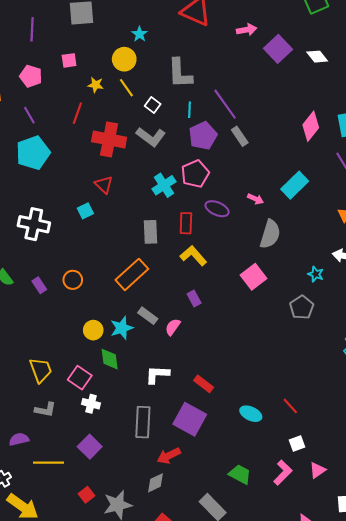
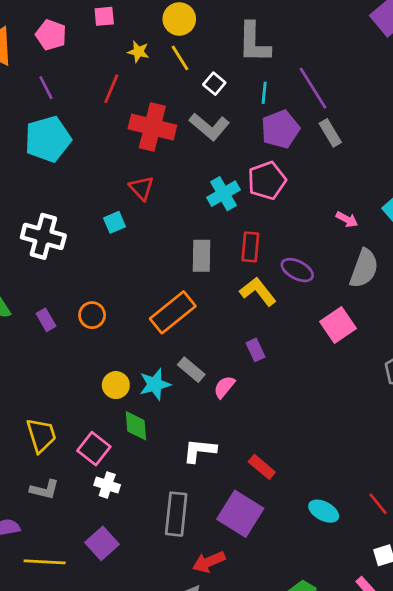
purple ellipse: (217, 209) -> (297, 270), moved

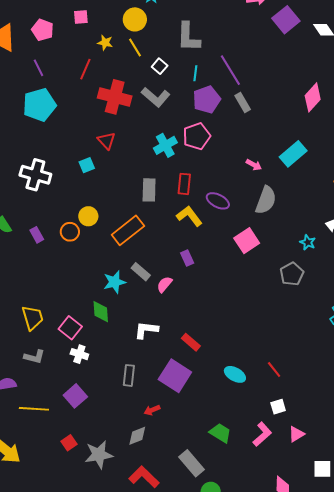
yellow circle: (116, 385) -> (88, 216), moved
gray rectangle: (176, 514) -> (129, 375), size x0.7
red arrow: (209, 562) -> (152, 410), size x0.7

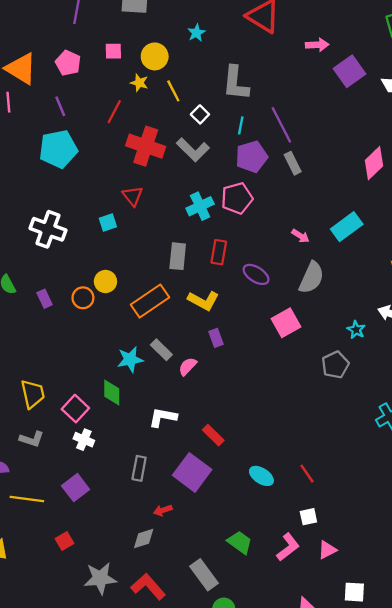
yellow circle: (135, 19) -> (155, 56), moved
yellow L-shape: (189, 216) -> (203, 301), moved, turned 152
gray star: (99, 455) -> (100, 578), moved

